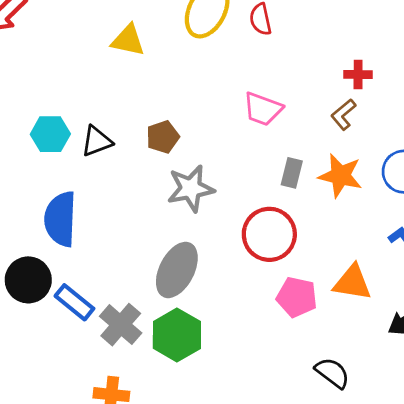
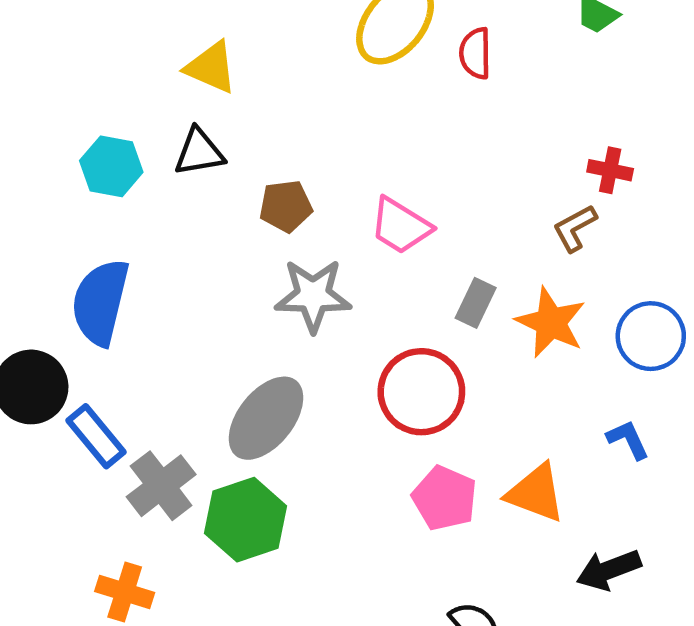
yellow triangle: (128, 40) -> (211, 67), moved
pink trapezoid: (263, 109) -> (401, 226), moved
black triangle: (97, 141) -> (199, 152), moved

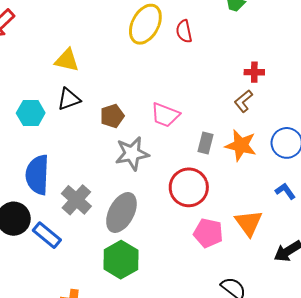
gray cross: (161, 486) -> (76, 200), moved
orange triangle: (536, 493) -> (249, 223), turned 44

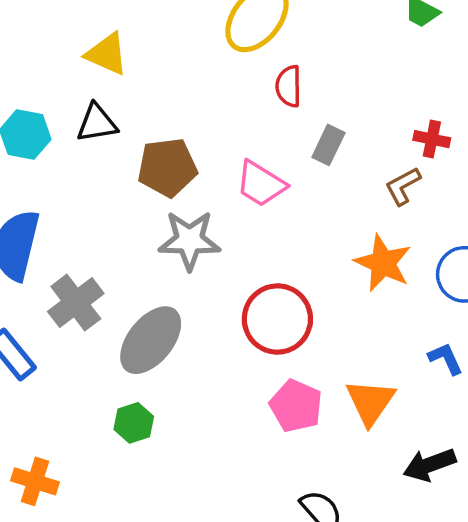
red semicircle: (184, 31) -> (289, 86), moved
brown pentagon: (112, 116) -> (167, 167), size x1.4
gray rectangle: (205, 143) -> (328, 145), moved
green hexagon: (121, 260) -> (134, 423), size x0.6

